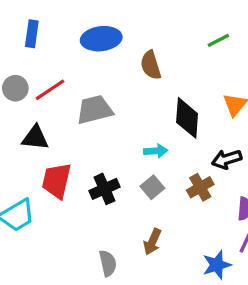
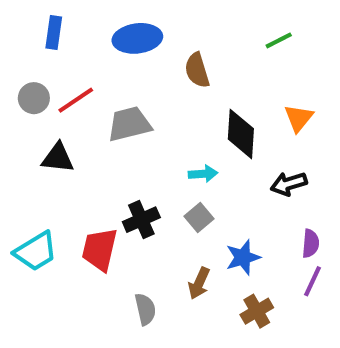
red trapezoid: (57, 181) -> (100, 249), moved
brown cross: (200, 187) -> (257, 311), moved
blue star: (217, 265) -> (243, 257), moved

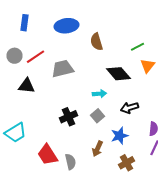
green line: (279, 40) -> (138, 47), moved
black diamond: (241, 134) -> (118, 74), turned -45
black arrow: (289, 184) -> (130, 108), moved
red trapezoid: (100, 249) -> (48, 155), moved, turned -45

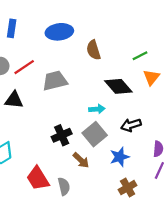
gray square: (98, 116) -> (95, 134), size x1.5
brown arrow: (98, 149) -> (81, 160), moved, turned -70

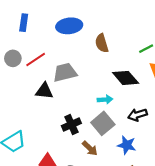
black triangle: (14, 100) -> (44, 91), moved
blue star: (120, 157) -> (127, 145), turned 30

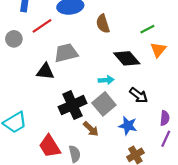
red line: (36, 59) -> (42, 26), moved
black arrow: (138, 115) -> (139, 95), turned -126
black cross: (71, 125) -> (72, 105), size x1.4

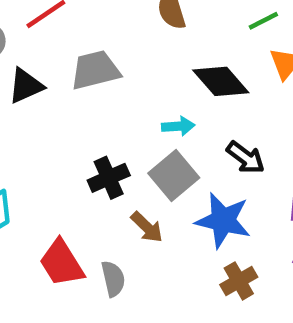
black triangle: (45, 71) -> (26, 86), moved, turned -30
black cross: (72, 105) -> (109, 178), size x0.7
blue star: (128, 126) -> (223, 220), size x1.4

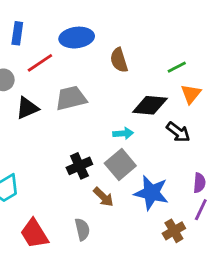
black diamond: (221, 81) -> (150, 105), turned -44
black arrow: (246, 158) -> (178, 132), moved
red trapezoid: (62, 263) -> (34, 234), moved
brown cross: (239, 281) -> (174, 231), moved

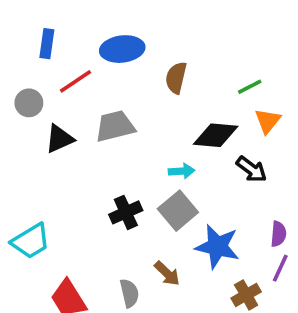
brown semicircle: (119, 60) -> (176, 78), turned 30
brown arrow: (103, 197) -> (167, 273), moved

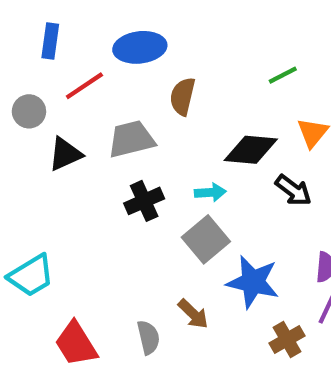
brown semicircle: (176, 78) -> (183, 96), moved
green line: (250, 87) -> (283, 75), moved
black cross: (126, 212) -> (144, 201), moved

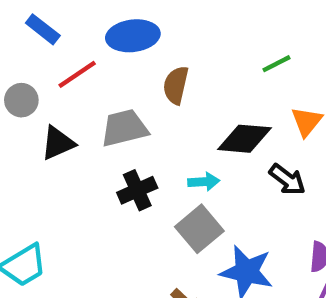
blue rectangle: (50, 41) -> (43, 29), turned -60

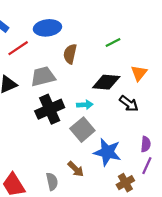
green line: (277, 64) -> (113, 43), moved
black cross: (137, 190) -> (50, 109), size x1.4

